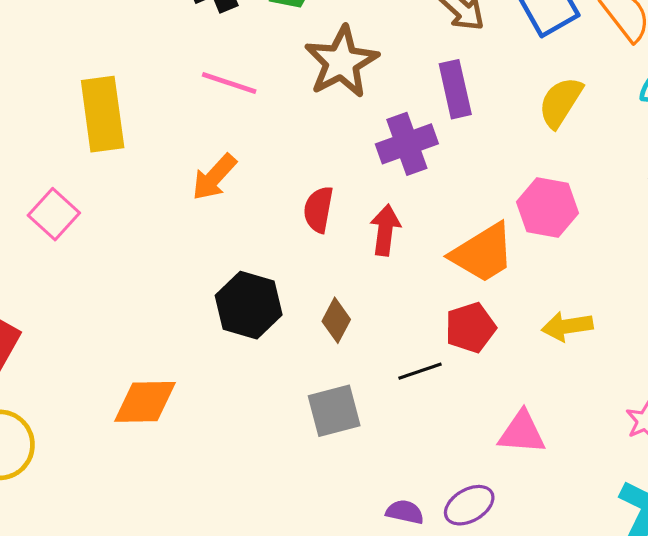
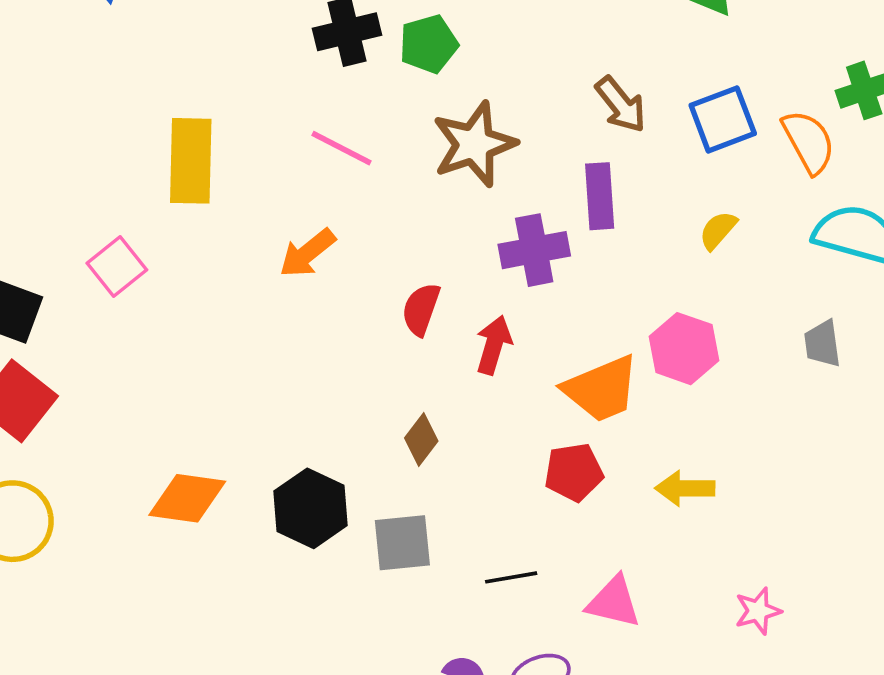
yellow semicircle: (561, 102) -> (718, 230), size x0.7
black hexagon: (249, 305) -> (310, 508), moved
black line: (420, 371) -> (511, 577), moved

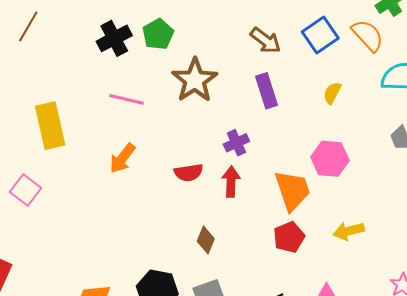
purple cross: (534, 250) -> (236, 143), moved, size x0.7
red semicircle: (421, 309) -> (189, 173), turned -104
orange trapezoid: (601, 389) -> (292, 190), turned -72

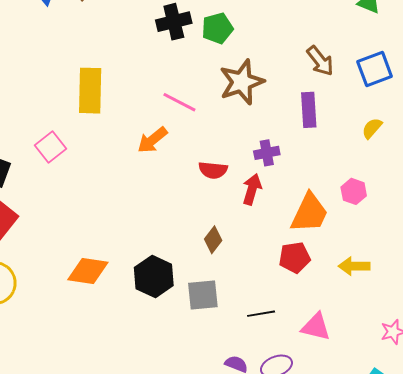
pink line: (127, 99) -> (179, 102), moved
pink hexagon: (330, 159) -> (354, 191), size x0.7
orange trapezoid: (292, 190) -> (309, 213), turned 30

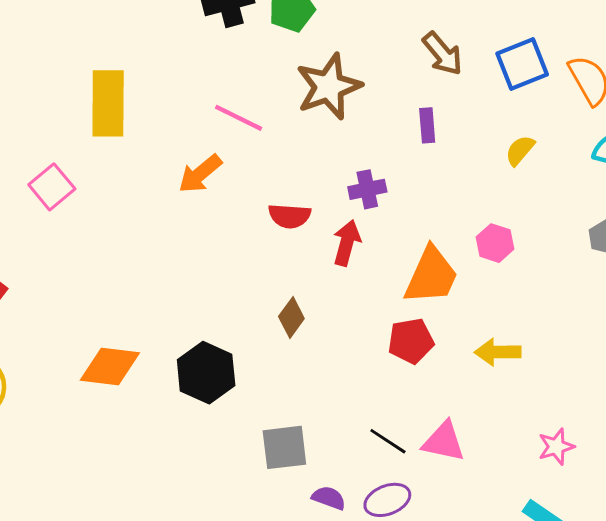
purple rectangle: (309, 110) -> (427, 125), size x0.7
gray square: (203, 295) -> (284, 447), moved
black line: (261, 314) -> (388, 441), moved, turned 44

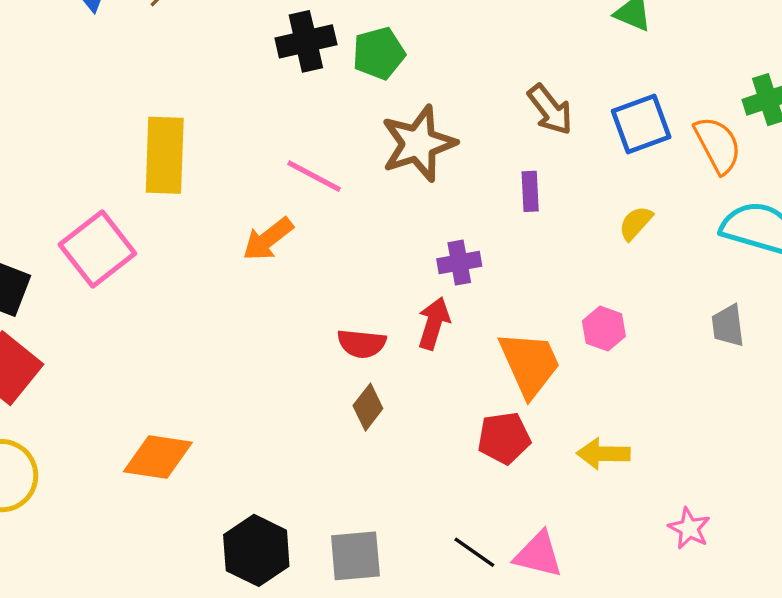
pink square: (52, 187) -> (97, 249), size x1.4
red semicircle: (289, 216) -> (362, 344), moved
orange trapezoid: (431, 276) -> (530, 364), turned -50
black hexagon: (206, 373) -> (256, 550), moved
pink star: (556, 447) -> (689, 528), moved, turned -30

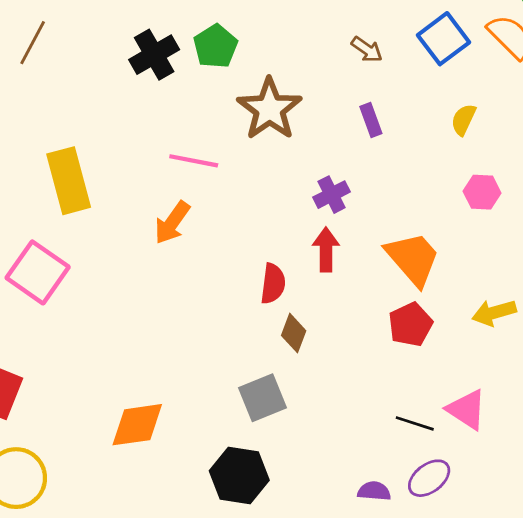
brown arrow: (550, 110) -> (367, 49), size x0.7
pink hexagon: (604, 329) -> (482, 192), moved
red semicircle: (362, 344) -> (273, 284), turned -72
pink triangle: (538, 555) -> (467, 410), turned 36
gray square: (355, 556) -> (263, 398), moved

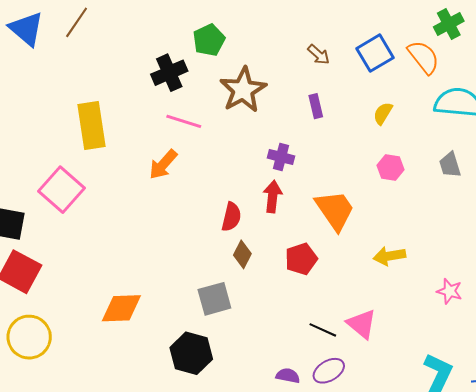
black cross: (154, 55) -> (169, 73), moved
purple cross: (331, 195) -> (281, 157), turned 35
red pentagon: (410, 324) -> (301, 259), moved

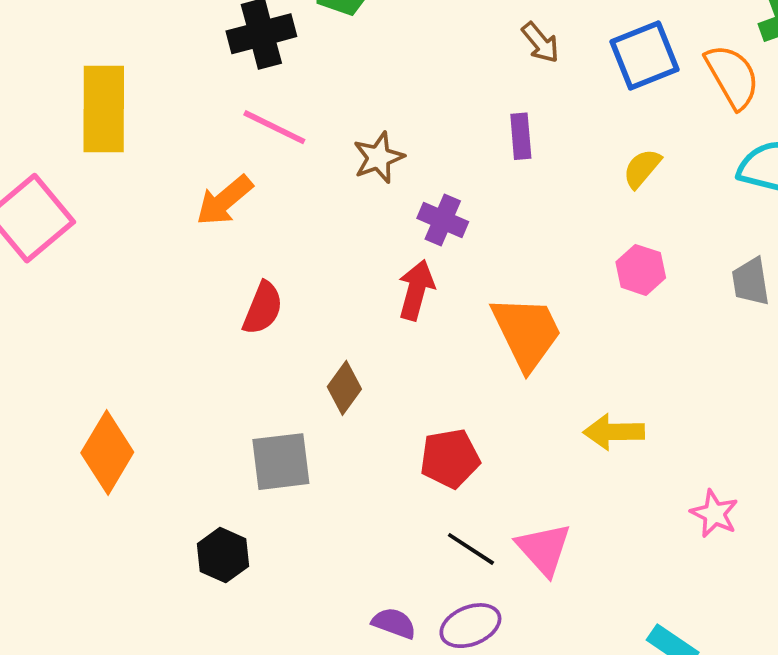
brown star: (243, 90) -> (379, 158), moved, size x0.6
red semicircle: (231, 217) -> (263, 308), moved
red pentagon: (301, 259) -> (450, 459), moved
orange diamond: (121, 308) -> (107, 453), turned -66
black hexagon: (191, 353) -> (223, 555), size x0.7

